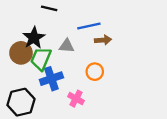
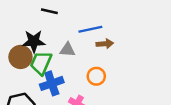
black star: (34, 38) -> (34, 41), turned 30

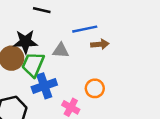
orange circle: (96, 76) -> (95, 88), moved

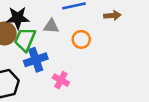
brown arrow: (100, 44) -> (112, 15), moved
orange circle: (95, 88) -> (81, 39), moved

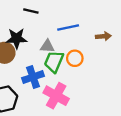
green trapezoid: (25, 39) -> (54, 62), moved
pink cross: (61, 80) -> (56, 96), size x1.6

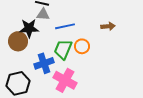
blue line: (68, 27) -> (65, 26), moved
gray triangle: (47, 46) -> (43, 14), moved

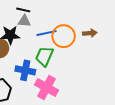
orange circle: (82, 46) -> (64, 36), moved, size x1.5
blue cross: (44, 63) -> (25, 70), turned 30

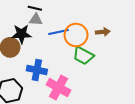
green trapezoid: (44, 56) -> (83, 56), moved, turned -85

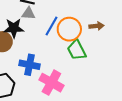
blue line: (58, 32) -> (51, 26), turned -48
green trapezoid: (83, 56) -> (77, 50), turned 35

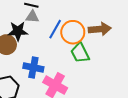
brown arrow: (97, 26) -> (100, 29), size x1.5

